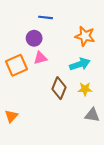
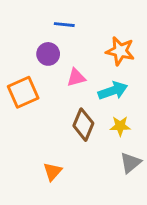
pink triangle: (40, 58) -> (76, 78), moved
gray triangle: (92, 115) -> (130, 163), turned -49
orange triangle: (11, 116) -> (53, 172), moved

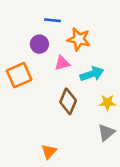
orange star: (120, 51) -> (79, 39), moved
yellow star: (120, 126) -> (107, 103), moved
orange triangle: (53, 172) -> (49, 152), moved

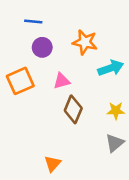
blue line: (53, 20) -> (33, 22), moved
pink triangle: (62, 63) -> (62, 81), moved
cyan arrow: (92, 74) -> (111, 68), moved

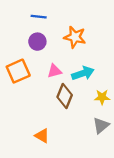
blue line: (33, 22) -> (39, 17), moved
cyan arrow: (111, 68) -> (83, 73), moved
orange triangle: (53, 164) -> (42, 136), moved, turned -42

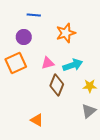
orange star: (75, 37) -> (66, 33), turned -30
purple circle: (37, 42) -> (24, 37), moved

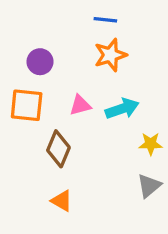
blue line: (34, 15) -> (105, 20), moved
orange square: (16, 63) -> (27, 105), turned 30
brown diamond: (57, 85) -> (58, 149), moved

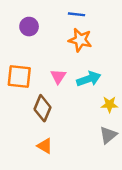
orange star: (110, 55) -> (80, 40), turned 30
purple circle: (40, 62) -> (29, 27), moved
pink triangle: (80, 105) -> (58, 76), turned -42

